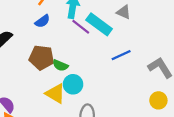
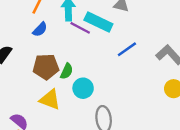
green semicircle: (60, 65) -> (67, 71), turned -77
yellow triangle: (55, 94) -> (50, 100), moved

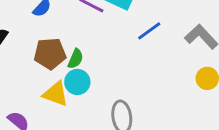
cyan circle: (83, 88) -> (77, 82), moved

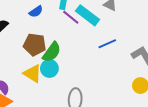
green semicircle: (76, 59) -> (52, 52), size x1.5

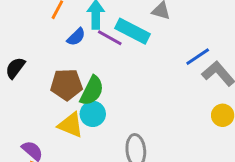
blue semicircle: (36, 12) -> (76, 37), moved
blue line: (107, 44) -> (198, 57), moved

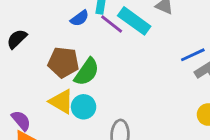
cyan circle: (93, 114) -> (84, 107), moved

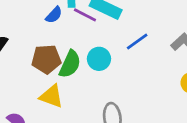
blue line: (193, 55) -> (137, 42), moved
cyan circle: (84, 107) -> (99, 59), moved

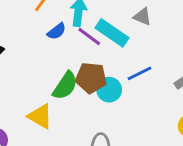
brown pentagon: (46, 59) -> (91, 78), moved
cyan circle: (99, 59) -> (109, 90), moved

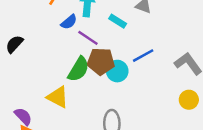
cyan rectangle: (112, 33) -> (118, 21), size x0.6
purple line: (89, 36) -> (88, 38), moved

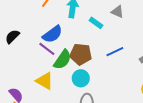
blue semicircle: (69, 22) -> (53, 34), moved, size x1.5
purple line: (88, 38) -> (47, 49), moved
cyan circle: (117, 71) -> (81, 78), moved

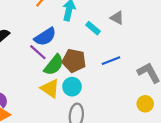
yellow triangle: (45, 81) -> (50, 88), moved

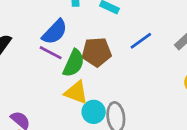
cyan circle: (72, 87) -> (94, 112), moved

